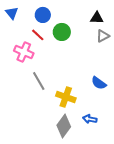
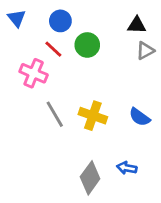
yellow cross: (66, 97) -> (93, 116), moved

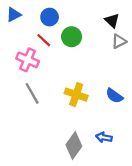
blue triangle: (17, 18) -> (14, 15), turned 42
black triangle: (137, 25) -> (112, 20), turned 42
gray line: (55, 114) -> (32, 93), moved

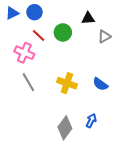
blue circle: (50, 17) -> (34, 12), moved
black triangle: (112, 20) -> (88, 18), moved, turned -48
blue arrow: (104, 137) -> (91, 121), turned 104

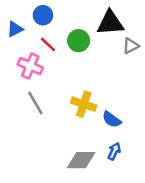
blue triangle: (12, 13) -> (15, 29), moved
black triangle: (88, 18) -> (110, 23), size x1.6
blue semicircle: (100, 84) -> (112, 119), moved
gray diamond: (65, 128) -> (81, 160), turned 55

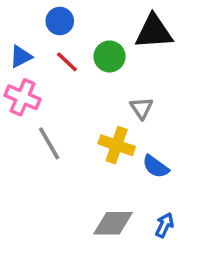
blue triangle: (15, 29) -> (21, 57), moved
gray triangle: (131, 46) -> (141, 108), moved, turned -36
pink cross: (30, 66) -> (23, 97), moved
blue arrow: (114, 151) -> (164, 225), moved

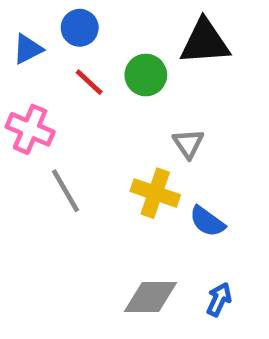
blue triangle: (21, 57) -> (28, 49), moved

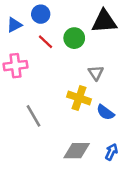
pink cross: (30, 129) -> (16, 66), turned -30
gray line: (65, 191) -> (33, 116), moved

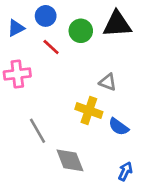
green circle: (74, 38) -> (81, 31), moved
gray triangle: (96, 73) -> (108, 82), turned -35
gray diamond: (77, 151) -> (70, 160), moved, turned 68

